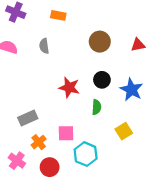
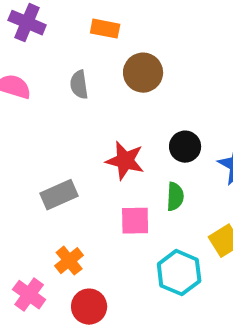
brown circle: (100, 42) -> (143, 73), moved
gray rectangle: (28, 118) -> (59, 195), moved
pink square: (66, 133) -> (135, 221), moved
cyan hexagon: (86, 154) -> (179, 273), moved

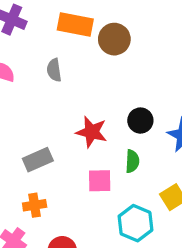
orange rectangle: (105, 29) -> (75, 24), size x1.5
brown circle: (143, 73) -> (114, 39), moved
orange cross: (69, 261) -> (35, 205), moved, turned 30

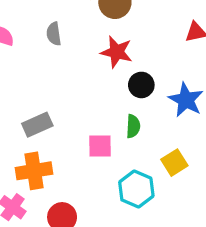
red star: (92, 132) -> (117, 52), moved
orange cross: (35, 205) -> (34, 171), size x1.5

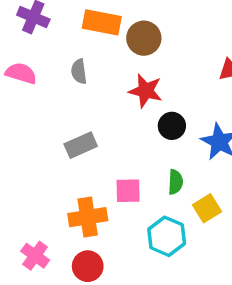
gray rectangle: (37, 125) -> (81, 145), moved
green semicircle: (133, 126) -> (175, 182), moved
orange cross: (34, 171) -> (88, 217), moved

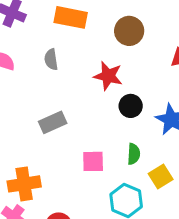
brown circle: (144, 38) -> (129, 31), moved
orange cross: (88, 217) -> (24, 184), moved

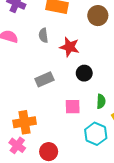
red star: (108, 76) -> (70, 47), moved
black circle: (131, 106) -> (84, 73), moved

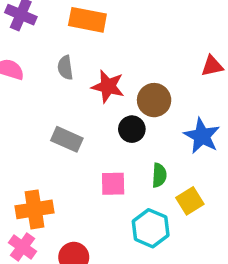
brown circle: (98, 16) -> (154, 100), moved
gray rectangle: (44, 79) -> (67, 139), turned 48

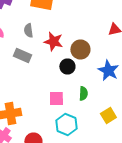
gray rectangle: (67, 139) -> (22, 56), moved
yellow square: (190, 201) -> (108, 116), moved
cyan hexagon: (151, 228) -> (66, 124), moved

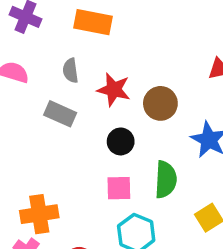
black circle: (67, 66) -> (121, 141), moved
green semicircle: (83, 94) -> (166, 180), size x1.5

